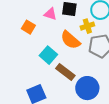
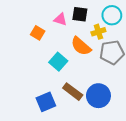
brown rectangle: (65, 72) -> (73, 92), moved

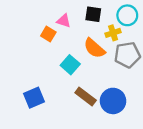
pink triangle: (60, 19) -> (64, 21), moved
blue square: (46, 102) -> (34, 98), moved

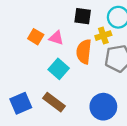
pink triangle: (64, 21) -> (56, 38), moved
orange semicircle: (94, 48) -> (84, 52), turned 55
brown rectangle: (86, 97) -> (54, 102), moved

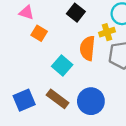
black square: (83, 16) -> (76, 13), moved, turned 30
pink triangle: (56, 38) -> (26, 13), moved
blue circle: (103, 107) -> (91, 101), moved

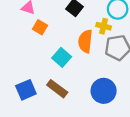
yellow cross: (107, 32) -> (104, 26), turned 32
blue circle: (91, 101) -> (104, 91), moved

